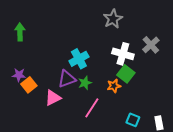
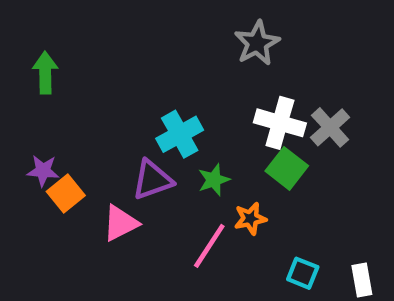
gray cross: (151, 45) -> (330, 127), moved
green star: (85, 83) -> (214, 180), moved
orange star: (114, 86) -> (250, 219), moved

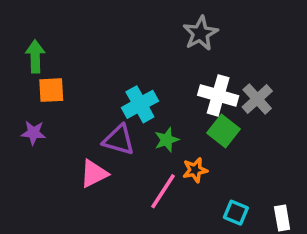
purple triangle: (152, 180) -> (119, 140), turned 36
orange square: (66, 193) -> (51, 90), moved, turned 36

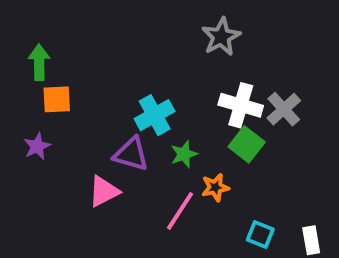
purple star: (33, 133) -> (37, 146), turned -30

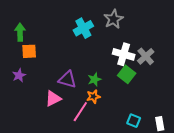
cyan cross: (155, 115) -> (83, 28), moved
orange star: (215, 187) -> (93, 97), moved
pink line: (180, 211) -> (80, 112), moved

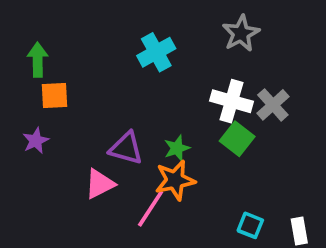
gray star: (114, 19) -> (241, 33), moved
orange star: (93, 97) -> (175, 180), size x1.5

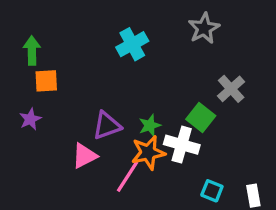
white cross: (231, 101) -> (182, 145), moved
purple triangle: (126, 148) -> (107, 125), turned -36

